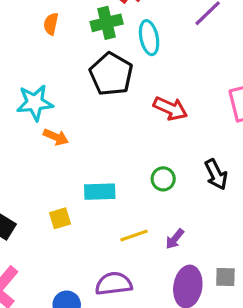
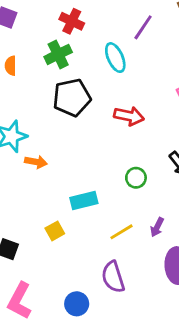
cyan ellipse: (149, 38) -> (115, 58), moved
black pentagon: (111, 74) -> (72, 98), turned -30
purple semicircle: (114, 284) -> (113, 277), turned -88

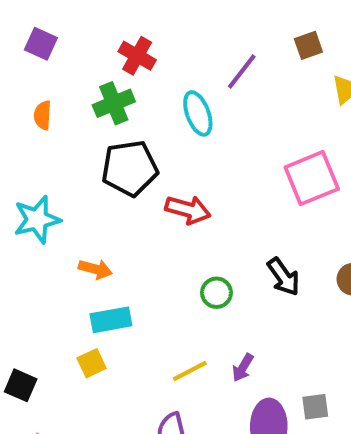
red arrow: (129, 116) -> (188, 210), moved
orange arrow: (36, 162) -> (95, 269), moved
cyan rectangle: (84, 201) -> (111, 320), moved

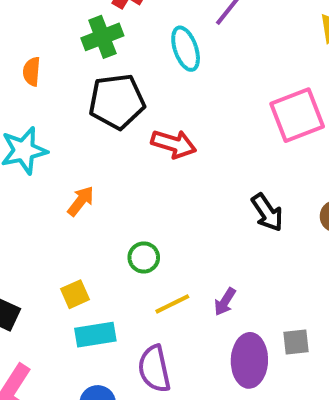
orange semicircle: (43, 115) -> (32, 71), moved
orange arrow: (95, 269) -> (81, 201), turned -68
green circle: (216, 293) -> (144, 257), moved
cyan rectangle: (111, 320) -> (95, 335), moved

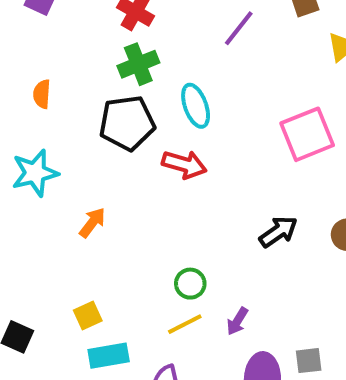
green cross: (102, 37) -> (138, 64), moved
cyan ellipse: (186, 49) -> (196, 106), moved
black arrow: (267, 212) -> (278, 232), turned -90
green circle: (144, 257) -> (190, 284), moved

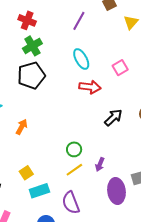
cyan ellipse: (196, 106) -> (81, 59), moved
pink square: (307, 134) -> (120, 68), size x0.6
red arrow: (184, 165) -> (90, 87), moved

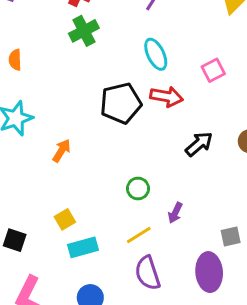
black pentagon: (31, 75) -> (121, 103), moved
yellow line: (74, 170) -> (139, 235), moved
purple ellipse: (116, 191) -> (209, 272), moved
purple semicircle: (71, 203) -> (148, 273), moved

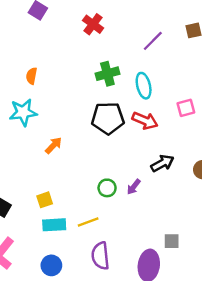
green cross: (84, 31) -> (107, 74), moved
orange semicircle: (15, 60) -> (31, 76), moved
purple arrow: (175, 213) -> (134, 187), moved
yellow line: (139, 235) -> (88, 222), moved

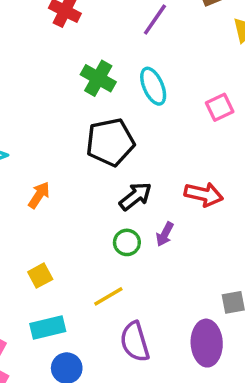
green cross: (107, 74) -> (98, 78), turned -35
red arrow: (145, 121) -> (204, 194), moved
black arrow: (162, 163) -> (136, 196), moved
cyan rectangle: (54, 225) -> (48, 328), moved

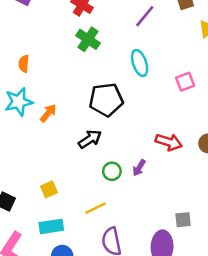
green cross: (98, 78) -> (88, 39), moved
orange arrow: (39, 195) -> (48, 113), moved
black arrow: (136, 196) -> (90, 139), moved

